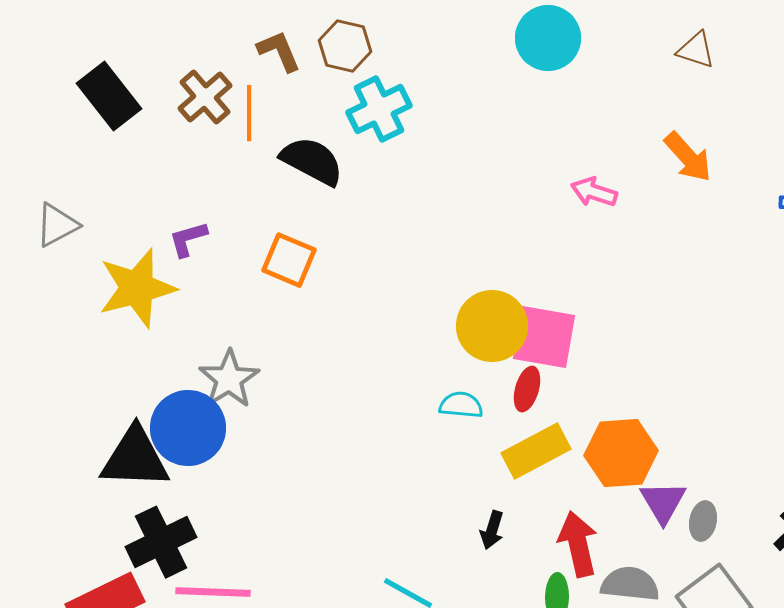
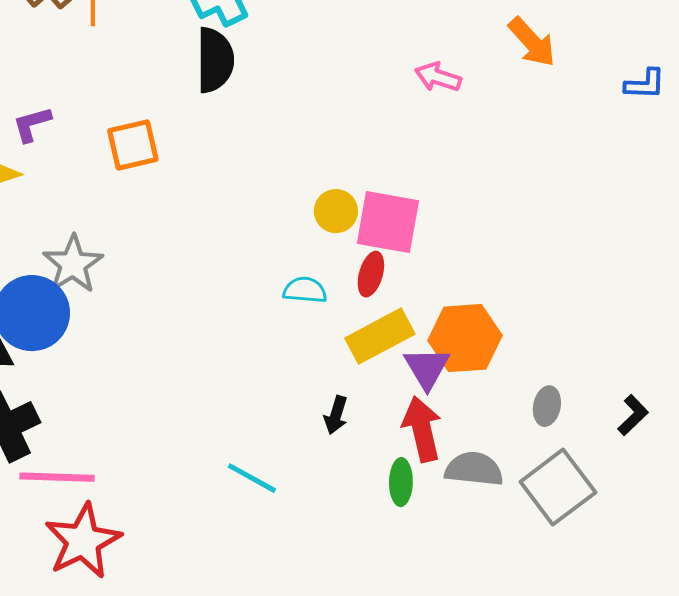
black semicircle: (312, 161) -> (215, 60), moved, turned 62
orange square: (289, 260) -> (133, 145), turned -36
yellow circle: (492, 326) -> (336, 211), size x0.6
purple triangle: (663, 502) -> (427, 368), moved

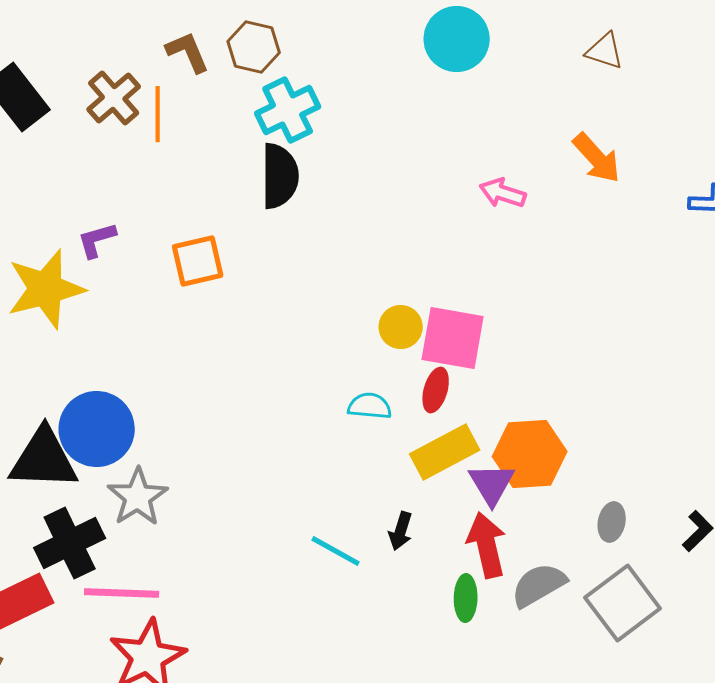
gray star: (73, 264) -> (138, 497), moved
gray semicircle: (474, 469) -> (539, 585), turned -36
cyan line: (252, 478) -> (336, 551), moved

